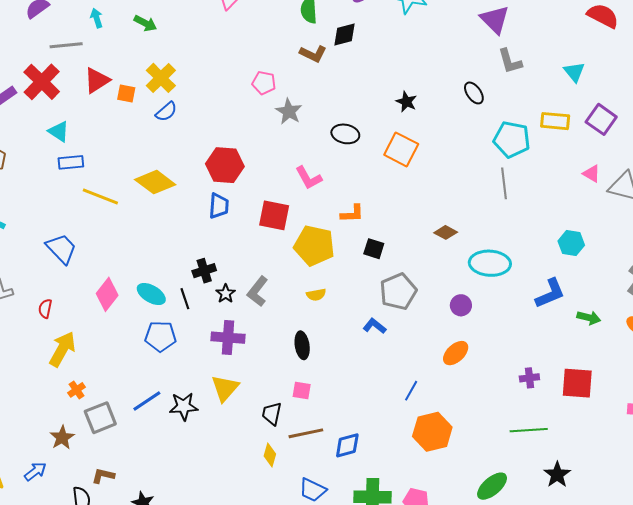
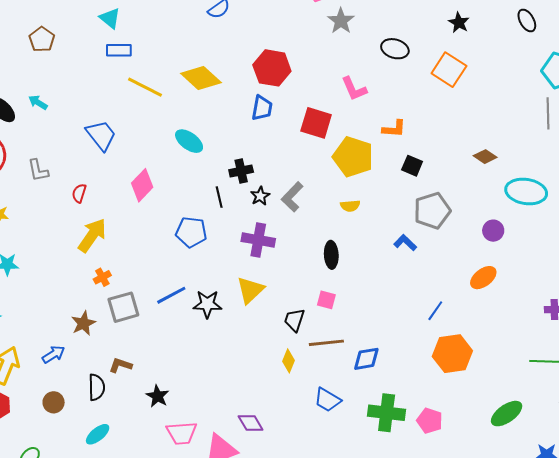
cyan ellipse: (151, 294) -> (189, 141), moved

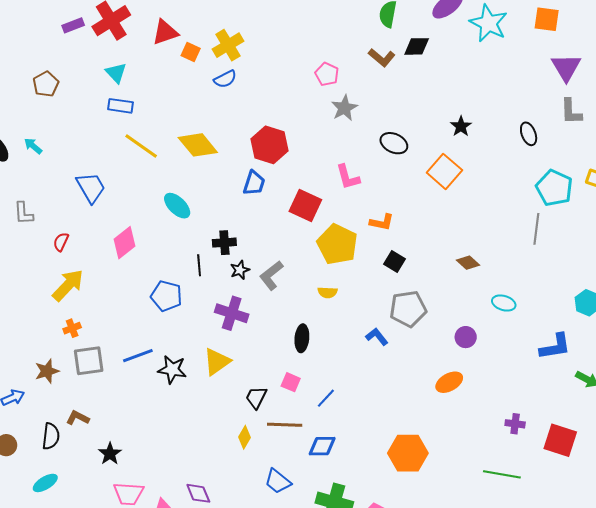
cyan ellipse: (526, 192) -> (504, 303), size x0.6
blue line: (435, 311) -> (326, 398), moved

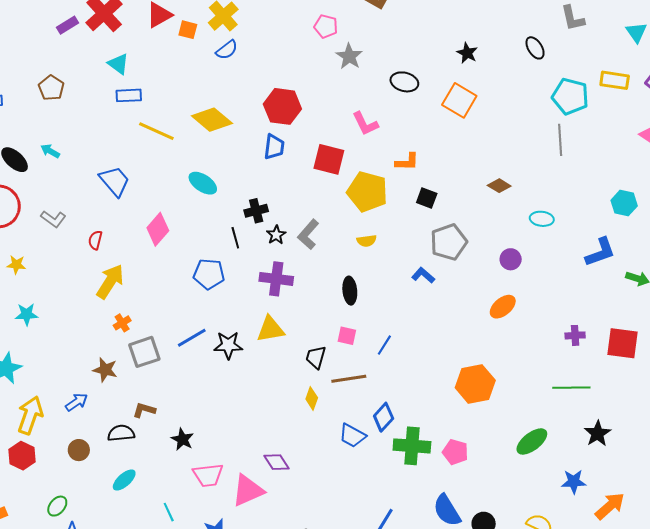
gray L-shape: (24, 213) -> (53, 219), turned -40
yellow triangle: (217, 362) -> (270, 329), turned 36
brown star: (47, 371) -> (105, 370), turned -30
black semicircle: (51, 436) -> (121, 433), turned -92
blue diamond: (322, 446) -> (384, 417), moved, turned -36

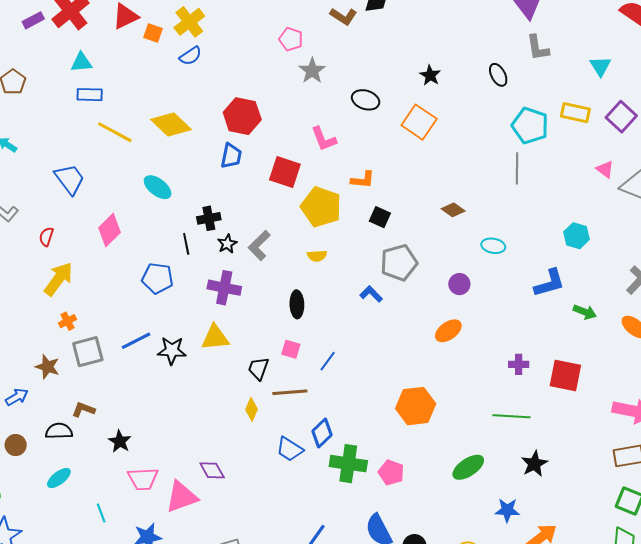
cyan triangle: (118, 64) -> (81, 62), turned -45

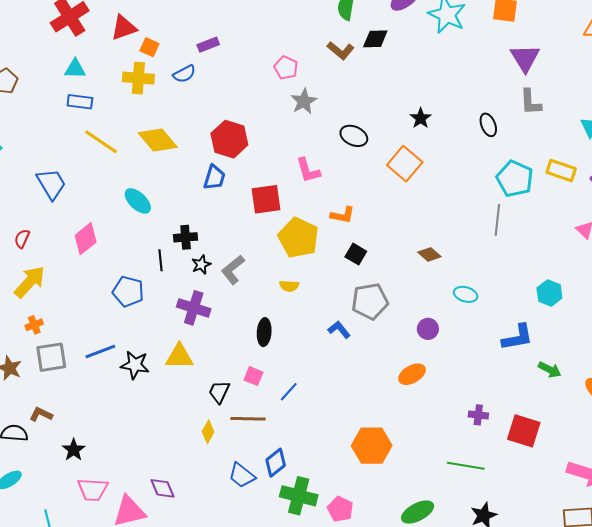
purple rectangle: (33, 20) -> (208, 45), moved
yellow cross: (189, 22) -> (138, 78), moved, turned 36
red square: (285, 172) -> (266, 199), turned -32

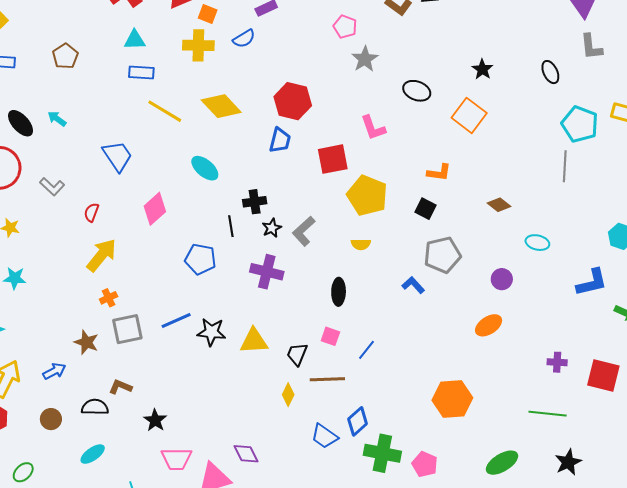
orange L-shape: (343, 215) -> (439, 173), moved
yellow triangle: (179, 357) -> (254, 341), moved

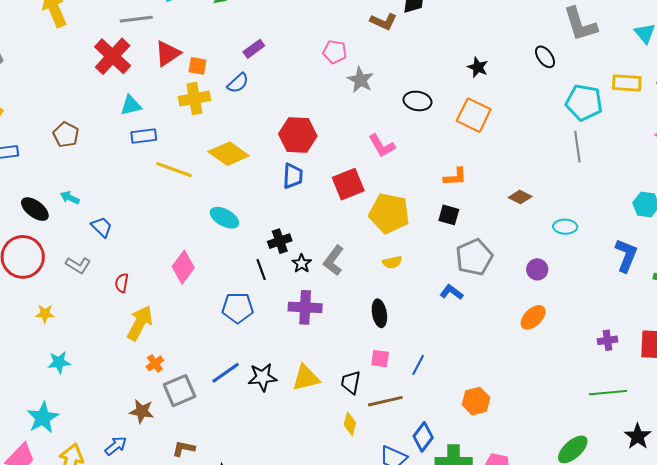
gray L-shape: (591, 47) -> (580, 24), size x1.4
blue trapezoid: (117, 156) -> (102, 227), moved, size x0.7
blue L-shape: (592, 282) -> (626, 255), turned -44
orange hexagon: (452, 399) -> (476, 401), moved, size x0.7

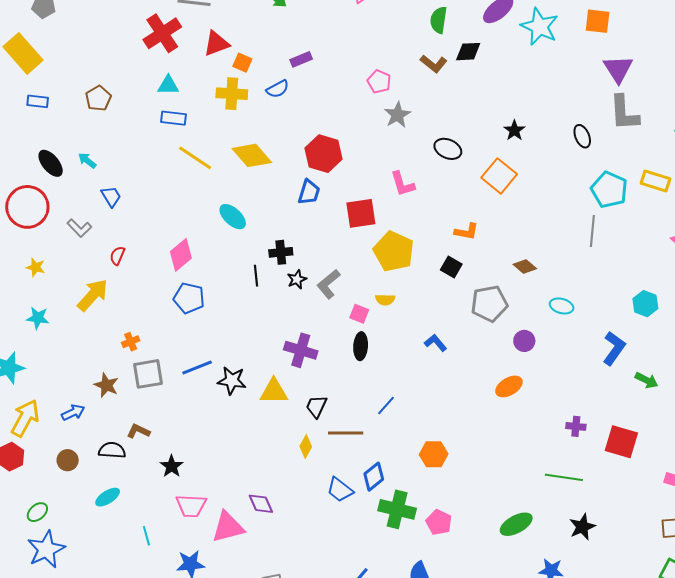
gray pentagon: (474, 257) -> (489, 304), moved
purple cross: (305, 307) -> (301, 350), moved
blue pentagon: (238, 308) -> (189, 298), moved
yellow arrow: (140, 323) -> (93, 295), moved
pink square: (380, 359) -> (359, 314), moved

